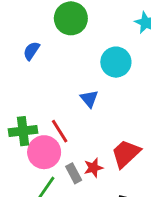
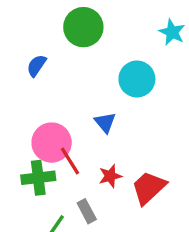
green cross: (23, 131) -> (38, 178), moved
pink circle: (44, 152) -> (52, 143), moved
red star: (93, 168) -> (110, 176), moved

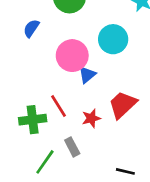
blue triangle: (105, 122) -> (87, 75), turned 30
pink circle: (52, 143) -> (72, 56), moved
red trapezoid: (149, 188) -> (123, 105), moved

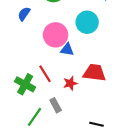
blue triangle: (87, 75) -> (67, 50), turned 48
red trapezoid: (123, 105) -> (94, 73), turned 50
green cross: (33, 120) -> (25, 84), turned 36

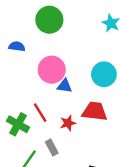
blue semicircle: (24, 14) -> (17, 46), turned 64
cyan circle: (87, 22) -> (104, 74), moved

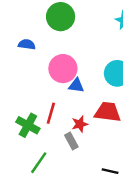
red line: (40, 113) -> (51, 113), turned 48
gray rectangle: (52, 147) -> (71, 141), moved

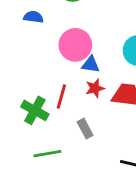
red star: (80, 124) -> (95, 88), moved
green line: (39, 163) -> (47, 154), turned 45

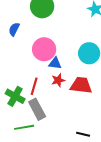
blue semicircle: (33, 17) -> (14, 29), turned -72
gray rectangle: (85, 129) -> (37, 109), moved, size x1.5

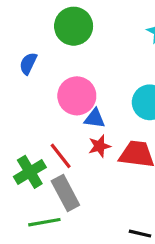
red line: (34, 86) -> (61, 156), turned -54
green cross: (15, 96) -> (30, 172), turned 30

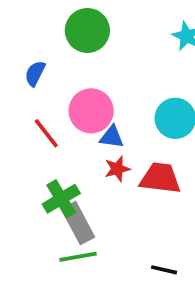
red line: (61, 156) -> (46, 133), moved
green cross: (30, 172) -> (61, 199), moved
green line: (44, 222) -> (78, 257), moved

